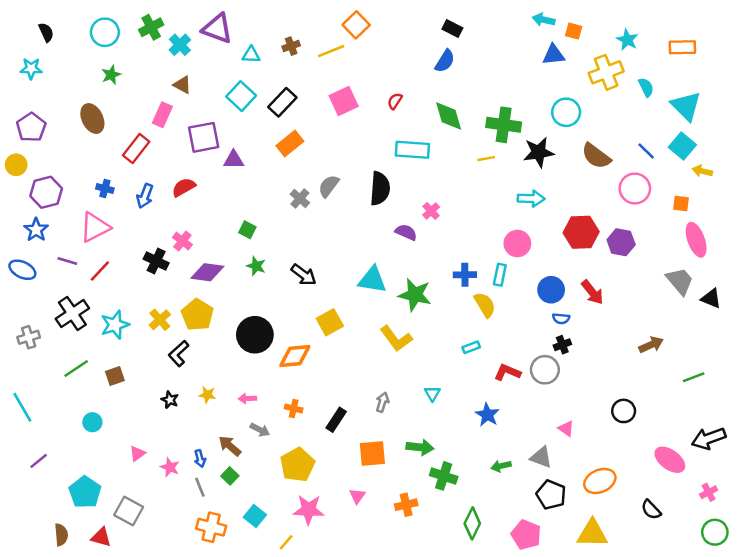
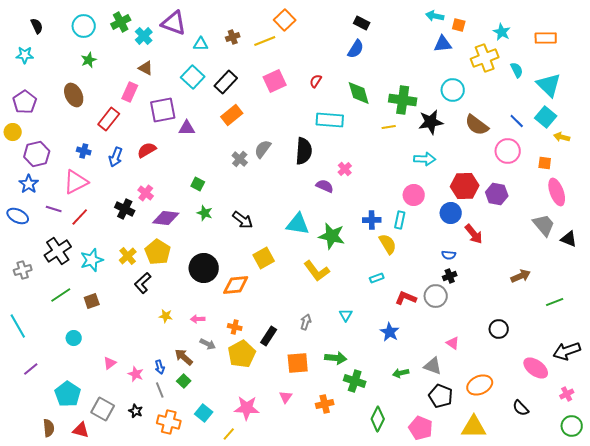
blue circle: (551, 290) -> (451, 213), moved
black star: (170, 400) -> (136, 411), moved
yellow pentagon: (297, 465) -> (242, 354), moved

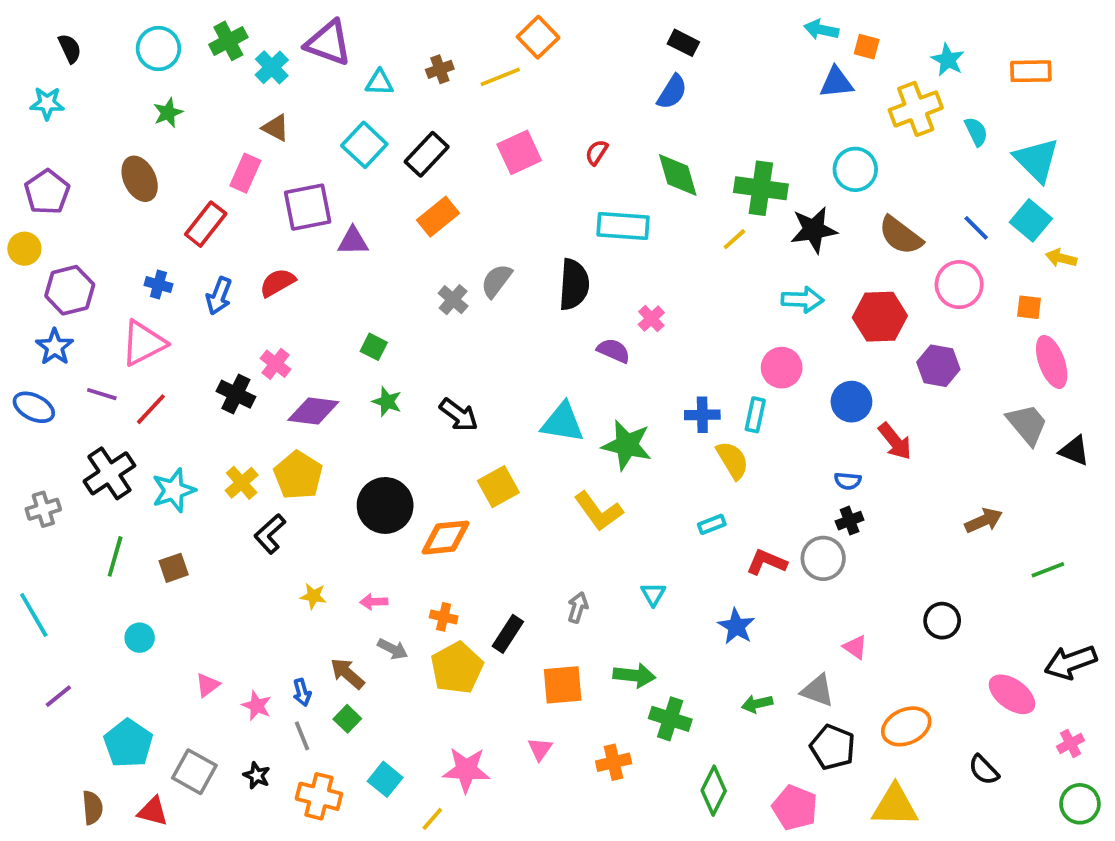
yellow line: (389, 127) -> (734, 239), turned -32
red hexagon: (465, 186) -> (880, 317), moved
green line: (61, 295) -> (115, 556), turned -40

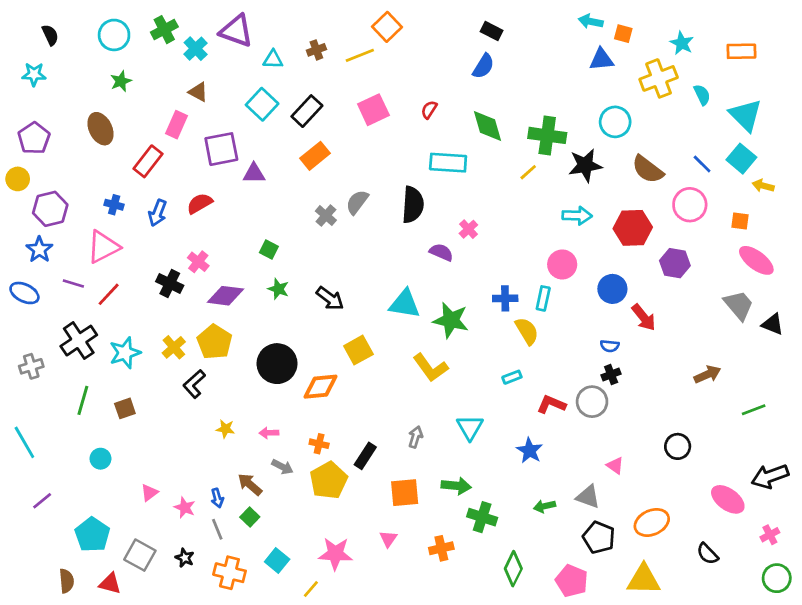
pink ellipse: (1052, 362) -> (756, 260), turned -33
cyan triangle: (653, 594) -> (470, 427), size x1.5

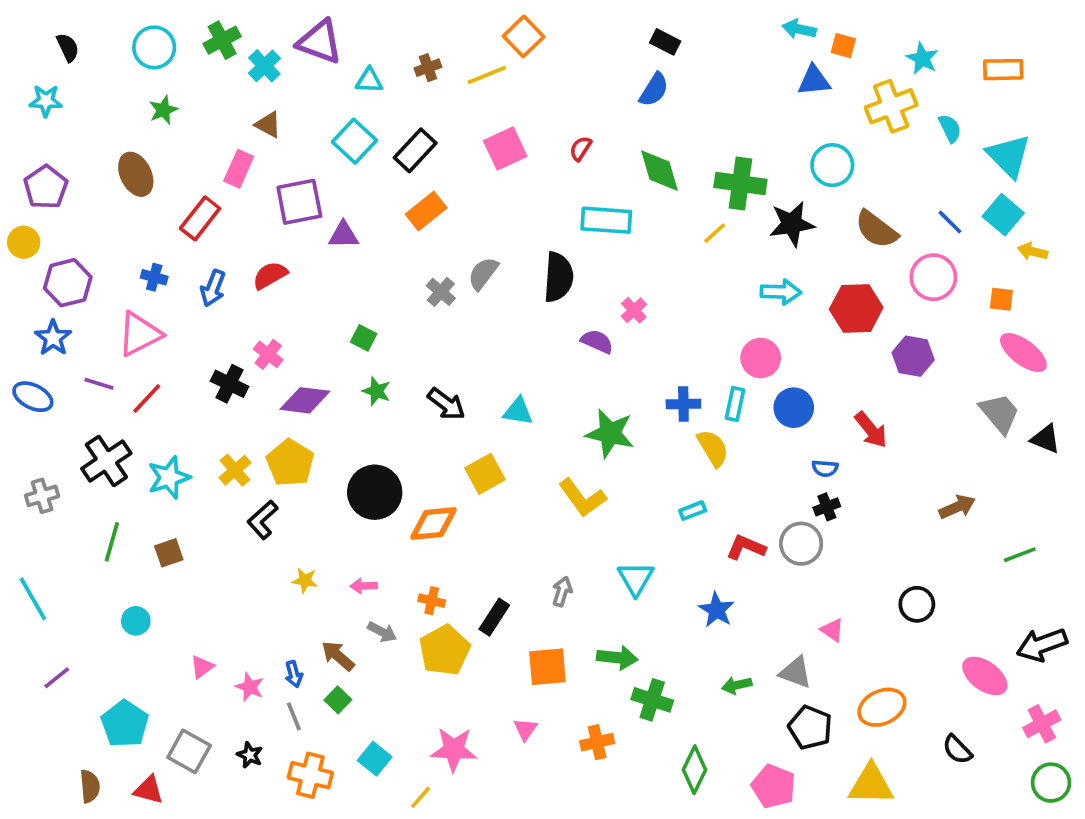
blue circle: (612, 289) -> (794, 408), moved
cyan triangle: (405, 304) -> (518, 411), moved, size x0.7
pink cross: (770, 535) -> (1042, 724), size x1.4

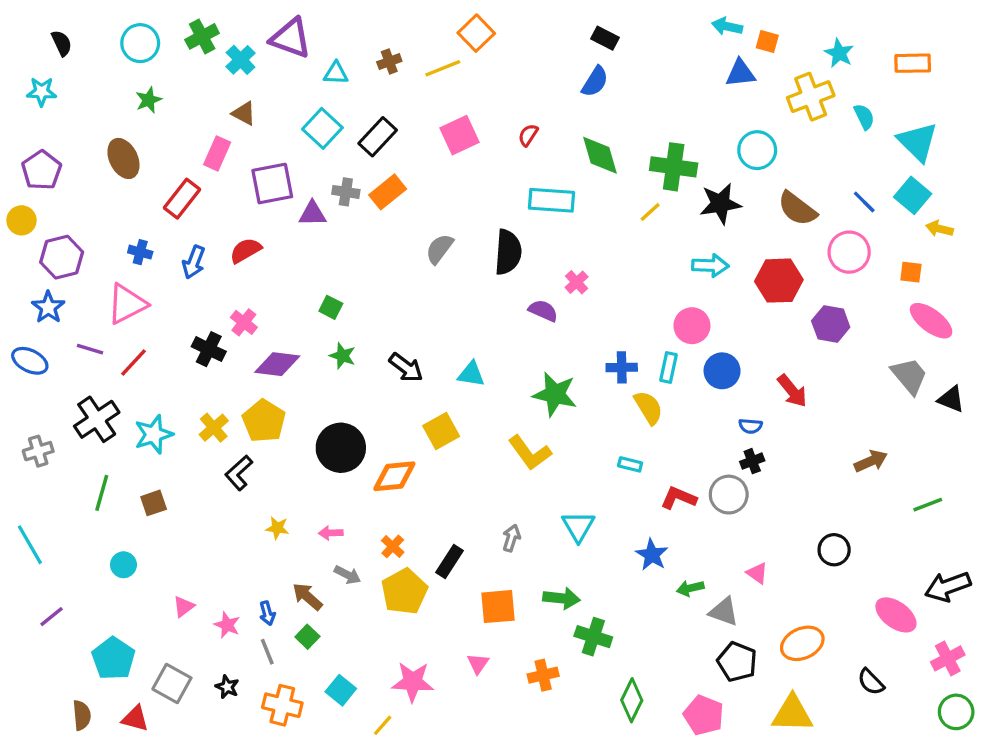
gray cross: (441, 292) -> (346, 192), moved, turned -32
cyan rectangle: (693, 511) -> (630, 464), turned 35
orange cross: (432, 601) -> (393, 546), turned 30
green arrow: (737, 685) -> (690, 588), moved

